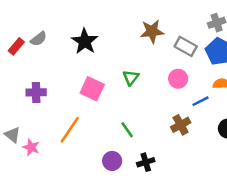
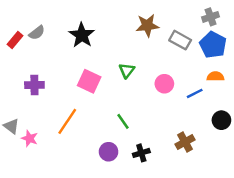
pink circle: (178, 79) -> (164, 84), moved
brown cross: (181, 125) -> (185, 142), moved

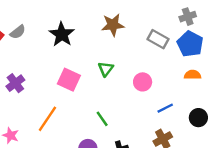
brown star: (147, 25) -> (113, 25), moved
purple cross: (34, 85) -> (15, 83), turned -36
blue line: (195, 93) -> (165, 108), moved

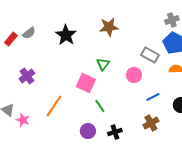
gray rectangle: (158, 39) -> (150, 55), moved
pink square: (69, 80) -> (86, 83), moved

